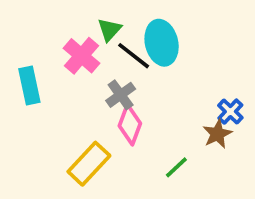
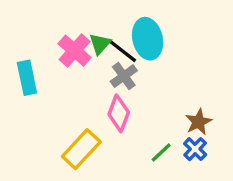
green triangle: (109, 30) -> (100, 44), moved
gray cross: (121, 95) -> (124, 76), moved
blue cross: (230, 112) -> (195, 149), moved

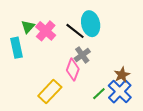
green triangle: (100, 44) -> (28, 27), moved
gray cross: (124, 76) -> (82, 55), moved
blue cross: (195, 149) -> (120, 92), size x1.6

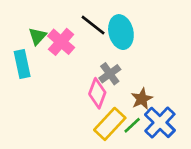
black line: (75, 31) -> (93, 25), moved
brown star: (122, 75) -> (142, 99), moved
yellow rectangle: (50, 92) -> (110, 124), moved

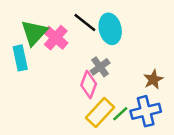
green triangle: (37, 36) -> (34, 33), size x1.6
brown star: (142, 99) -> (153, 80), moved
blue cross: (160, 122) -> (146, 111), turned 32

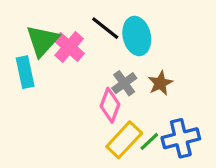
brown star: (153, 80) -> (160, 83), moved

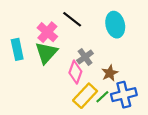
cyan ellipse: (137, 36) -> (115, 25), moved
green triangle: (42, 41) -> (46, 53), moved
brown star: (160, 83) -> (110, 73), moved

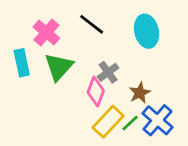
pink cross: (47, 32) -> (46, 33), moved
blue cross: (124, 95) -> (157, 120), turned -35

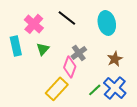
green triangle: (59, 67) -> (43, 49), size x0.6
brown star: (140, 93) -> (115, 59), moved
yellow rectangle: (108, 122) -> (57, 89), moved

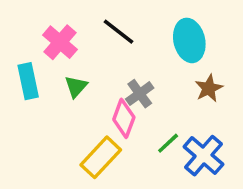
brown star: (115, 59) -> (209, 88), moved
green line: (95, 90) -> (168, 143), moved

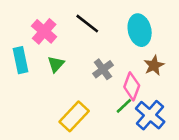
pink diamond: (124, 118) -> (132, 86), moved

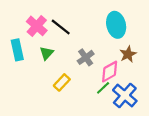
black line: (87, 24) -> (61, 27), moved
pink diamond: (132, 86) -> (110, 72), turned 40
yellow rectangle: (74, 116) -> (62, 82), moved, size x0.7

